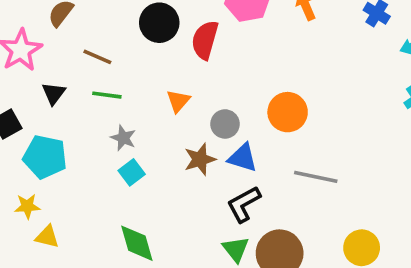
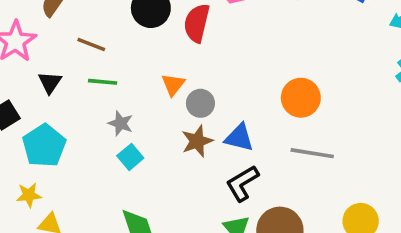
orange circle: (288, 112) -> (301, 98), moved
gray circle: (225, 124) -> (200, 103), moved
cyan pentagon: (45, 157) -> (44, 146), turned 30

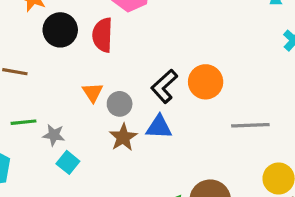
green line: (103, 82) -> (23, 122), moved
gray line: (312, 153) -> (250, 125), moved
black L-shape: (242, 183) -> (164, 86), moved

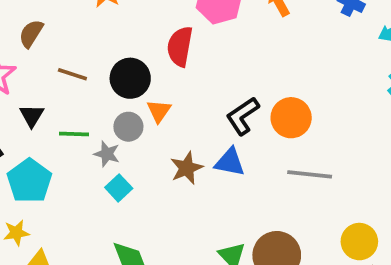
black circle: (60, 30) -> (130, 78), moved
gray circle: (120, 104) -> (128, 127), moved
gray line: (250, 125) -> (310, 174), moved

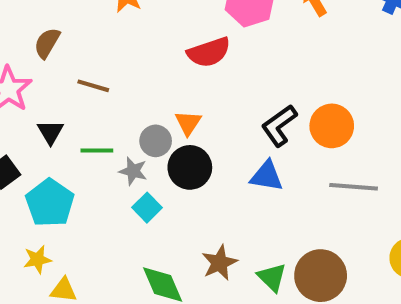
red semicircle: (180, 46) -> (209, 52), turned -117
black circle: (130, 78) -> (190, 167), moved
brown star: (187, 168) -> (219, 263), moved

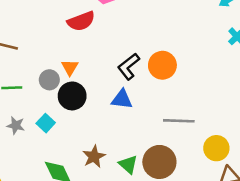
gray star: (133, 171) -> (16, 125), moved
gray line: (354, 187) -> (179, 121), moved

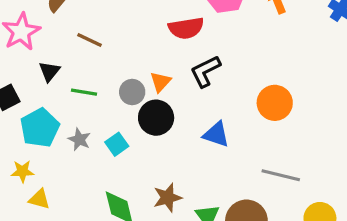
black L-shape: (128, 66) -> (205, 71), moved

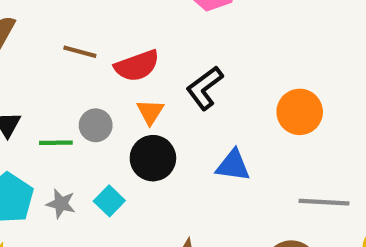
red semicircle: (186, 28) -> (137, 66), moved
brown line: (90, 40) -> (80, 52), moved
gray circle: (132, 92) -> (96, 125), moved

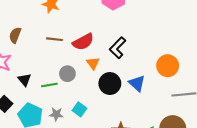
orange circle: (300, 112) -> (168, 66), moved
black circle: (153, 158) -> (110, 83), moved
blue triangle: (233, 165) -> (137, 83), turned 42

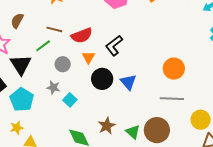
orange circle: (168, 66) -> (174, 69), moved
black triangle: (24, 80) -> (21, 65), size x1.6
green line: (49, 85) -> (43, 46), moved, turned -35
gray star: (56, 114) -> (53, 88), moved

